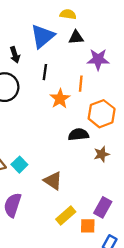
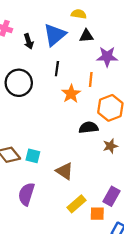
black arrow: (15, 55) -> (29, 41), moved
cyan square: (19, 165) -> (33, 156), turned -32

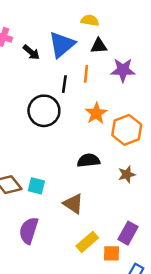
black arrow: (29, 41) -> (31, 52), turned -32
orange line: (91, 80) -> (86, 74), moved
black circle: (19, 83) -> (44, 111), moved
orange star: (71, 94) -> (96, 113), moved
black semicircle: (89, 127) -> (89, 160), moved

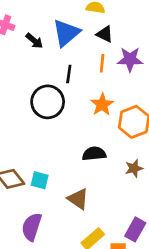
black triangle: (99, 46) -> (105, 34), turned 30
orange line: (86, 74) -> (102, 63), moved

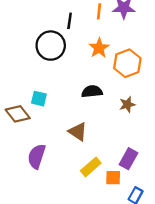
cyan square: (40, 180) -> (39, 99), moved

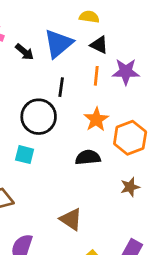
black semicircle: (92, 92) -> (88, 157), moved
cyan square: (39, 99) -> (25, 155), moved

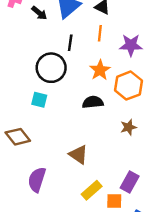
purple star: (126, 72) -> (131, 45), moved

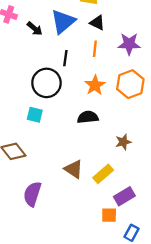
purple star: (131, 45) -> (129, 44), moved
orange hexagon: (128, 86) -> (130, 84), moved
purple rectangle: (130, 182) -> (124, 196), turned 30
yellow rectangle: (92, 190) -> (103, 174), moved

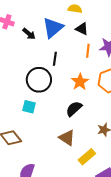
orange line: (95, 49) -> (88, 51), moved
black semicircle: (88, 117) -> (74, 109), turned -36
brown triangle: (74, 169) -> (67, 138), moved

